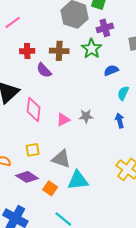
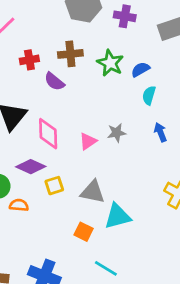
purple cross: (105, 28) -> (125, 16), turned 35
green star: (92, 49) -> (110, 63), moved
cyan semicircle: (123, 93) -> (149, 95), moved
purple diamond: (27, 177) -> (31, 167), moved

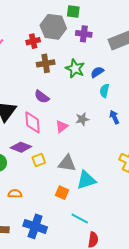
red cross: (29, 60) -> (33, 41), moved
purple semicircle: (54, 81) -> (42, 97), moved
orange semicircle: (19, 205) -> (15, 194), moved

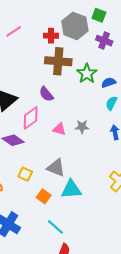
brown cross: (46, 63) -> (58, 61), size x1.4
pink diamond: (32, 122) -> (31, 118), turned 45
pink triangle: (62, 127) -> (59, 129), turned 40
yellow square: (39, 160) -> (25, 174), moved, turned 32

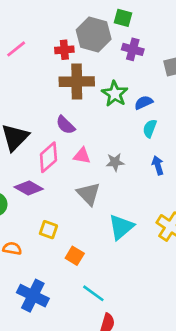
pink triangle: (59, 129) -> (82, 156), moved
gray triangle: (56, 168) -> (89, 194), moved, turned 30
cyan triangle: (71, 189) -> (121, 227), moved, turned -30

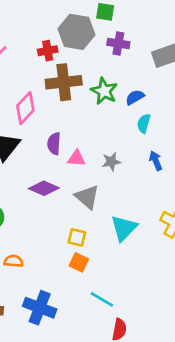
purple semicircle: (66, 125) -> (54, 144), moved, turned 55
pink diamond: (48, 157) -> (25, 108), moved
purple diamond: (29, 188) -> (44, 188), moved
yellow square: (48, 230) -> (77, 237), moved

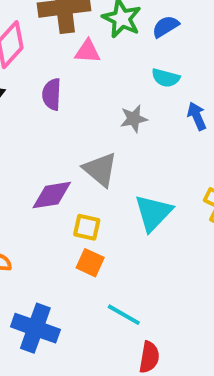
cyan semicircle: (144, 123) -> (166, 78), moved, turned -90
pink triangle: (77, 158) -> (88, 51), moved
purple diamond: (44, 188) -> (52, 195), moved, turned -32

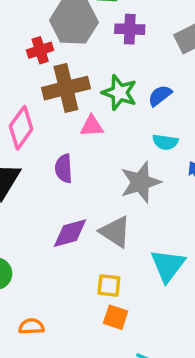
gray star: (134, 119) -> (140, 182), size x1.6
purple diamond: (52, 195) -> (70, 233), moved

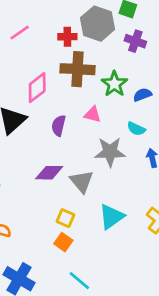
pink triangle: (92, 126) -> (93, 114), moved

